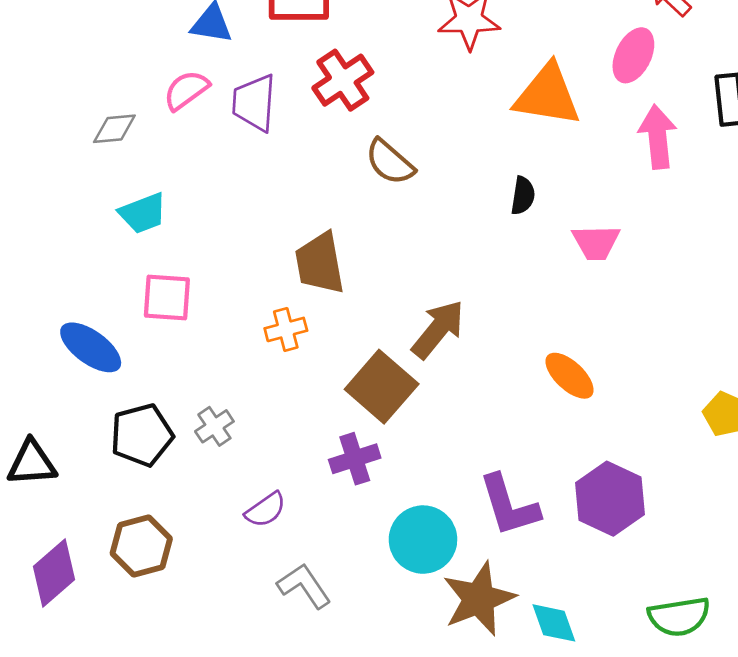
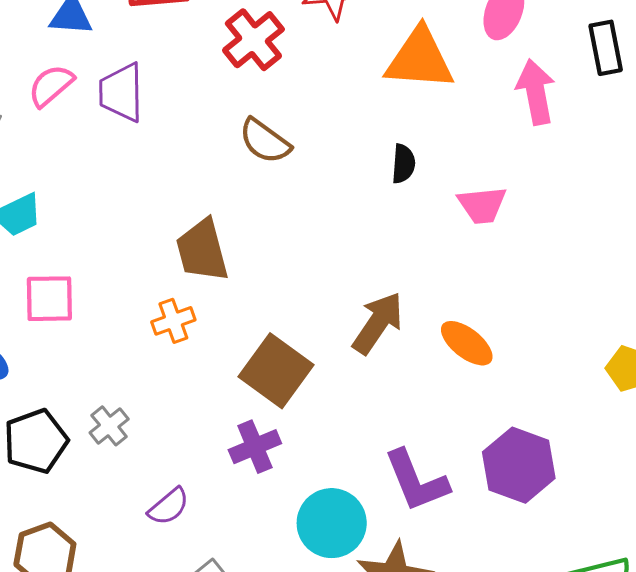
red cross: (343, 80) -> (253, 40), moved
brown arrow: (438, 329) -> (378, 323), moved

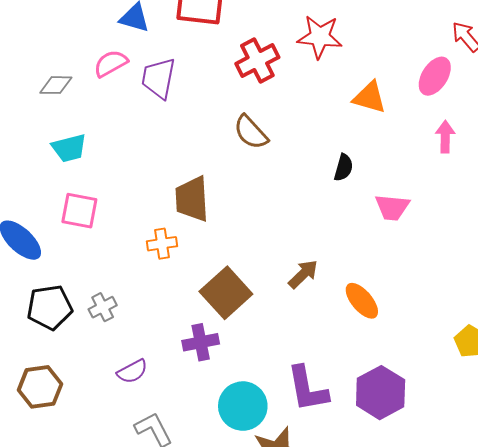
orange triangle: (420, 59) -> (370, 97), size x0.7
pink arrow: (536, 92) -> (445, 137), size x0.7
brown arrow: (378, 323) -> (303, 274), size x0.7

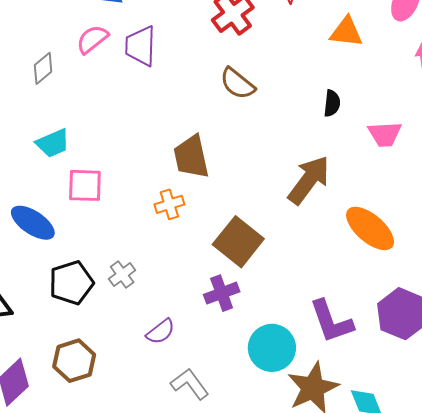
gray diamond: (56, 85) -> (43, 68), turned -32
cyan trapezoid: (69, 148) -> (53, 143), moved
brown arrow: (303, 274) -> (309, 180), moved, size x1.6
orange ellipse: (362, 301) -> (370, 228), size x1.4

